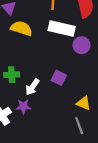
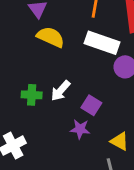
white arrow: (32, 87) -> (61, 91), moved
purple star: (23, 106) -> (80, 129), moved

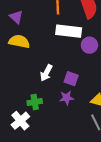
yellow semicircle: (51, 37) -> (19, 41), moved
green cross: (32, 95) -> (35, 102), moved

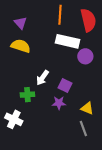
green cross: (35, 102) -> (27, 95), moved
white cross: (20, 121) -> (14, 119), turned -30

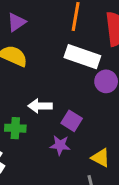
purple triangle: (20, 23) -> (16, 22), turned 32
white arrow: (42, 78) -> (40, 106), turned 49

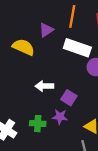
purple triangle: (16, 22) -> (46, 30), moved
green cross: (15, 128) -> (38, 124), moved

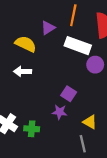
white arrow: (44, 86) -> (23, 71), moved
green cross: (38, 124) -> (32, 129), moved

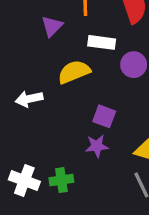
yellow semicircle: (26, 44) -> (74, 72), moved, turned -35
white rectangle: (78, 46) -> (102, 42), size x0.7

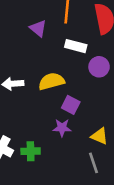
purple triangle: (52, 26) -> (38, 28), turned -42
yellow semicircle: (74, 72) -> (51, 81), moved

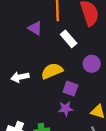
white rectangle: (76, 46) -> (69, 39), turned 42
purple circle: (99, 67) -> (92, 64), moved

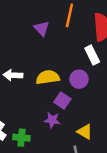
white rectangle: (69, 39) -> (92, 55), moved
purple circle: (92, 64) -> (79, 79), moved

